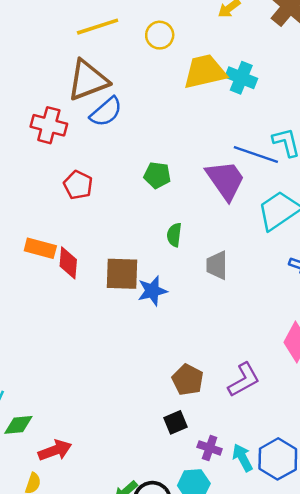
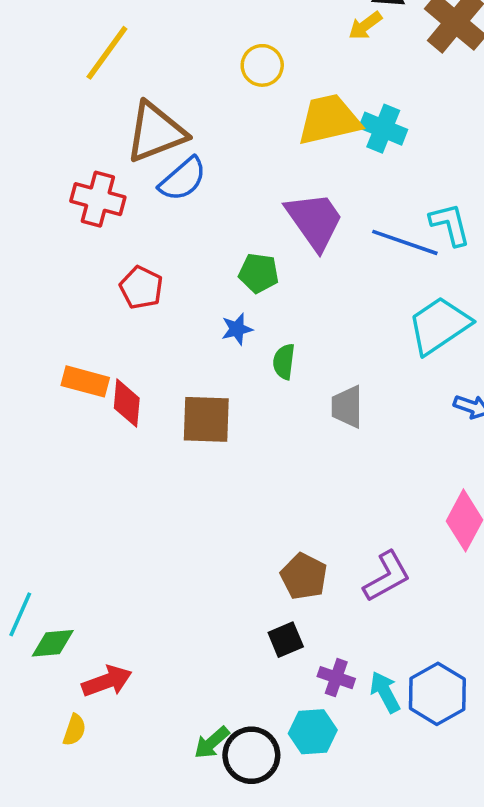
yellow line: (98, 27) -> (107, 53), moved, turned -36
purple trapezoid: (225, 180) -> (315, 221), moved
blue star: (152, 291) -> (237, 329), moved, size x0.7

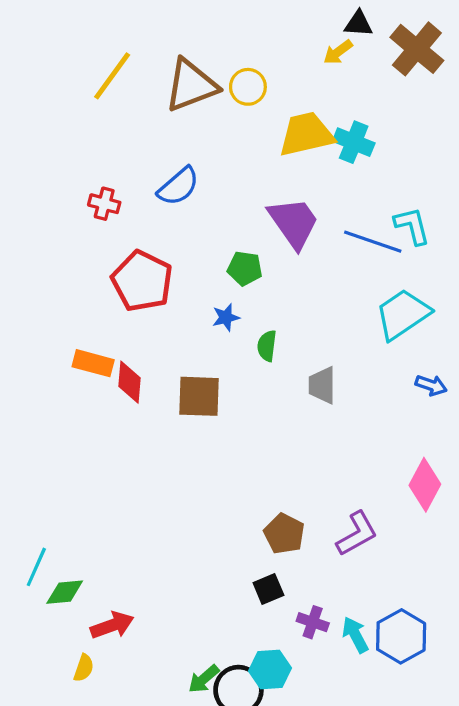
brown triangle: (156, 132) -> (191, 85), moved
red cross: (98, 199) -> (104, 204), size x0.7
red pentagon: (141, 288) -> (142, 281), size x1.6
cyan hexagon: (313, 732) -> (270, 670), moved

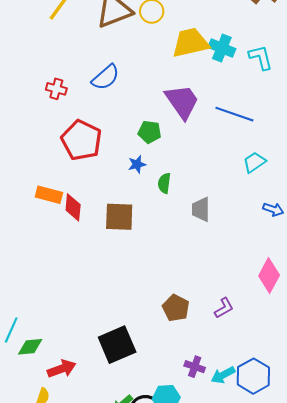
cyan L-shape: (412, 226) -> (261, 57), moved
cyan trapezoid: (403, 314) -> (254, 162), size x0.6
purple L-shape: (357, 534) -> (224, 308), size x0.7
black square: (268, 589) -> (117, 345), moved, size x1.8
cyan arrow: (355, 635) -> (223, 375), turned -90

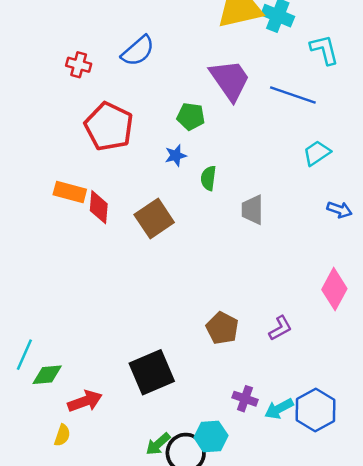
cyan L-shape: (261, 57) -> (324, 50), moved
brown square: (119, 217) -> (154, 218), turned -36

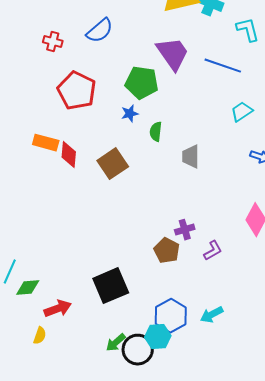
green pentagon: (191, 116) -> (142, 83), size x1.5
purple cross: (245, 399) -> (185, 230), moved, turned -36
blue hexagon: (316, 410) -> (171, 316), moved

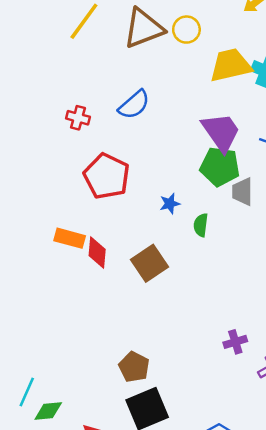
green pentagon: (142, 83) -> (220, 167), moved
gray trapezoid: (191, 157) -> (242, 192), moved
brown pentagon: (167, 251) -> (134, 367), moved

